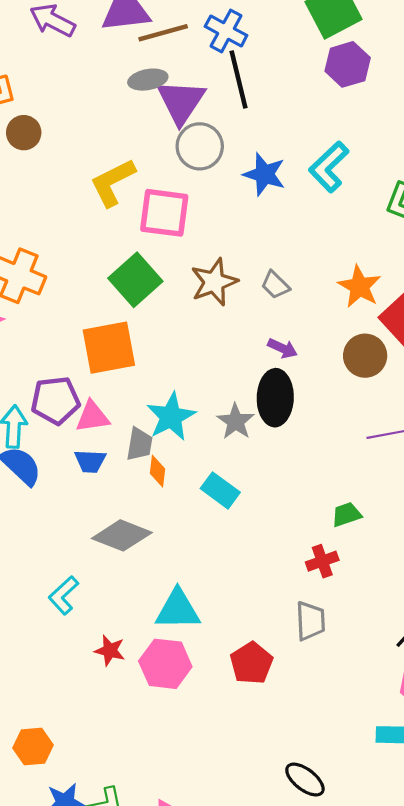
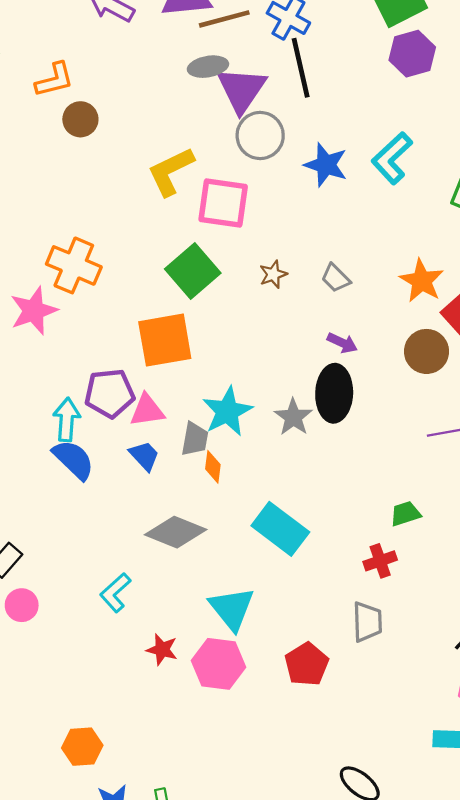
brown star: (214, 282) -> (273, 274), size x0.6
blue trapezoid: (90, 461) -> (144, 456), turned -136
cyan rectangle: (220, 490) -> (280, 529), moved, size x1.4
cyan triangle: (178, 610) -> (232, 609), turned 51

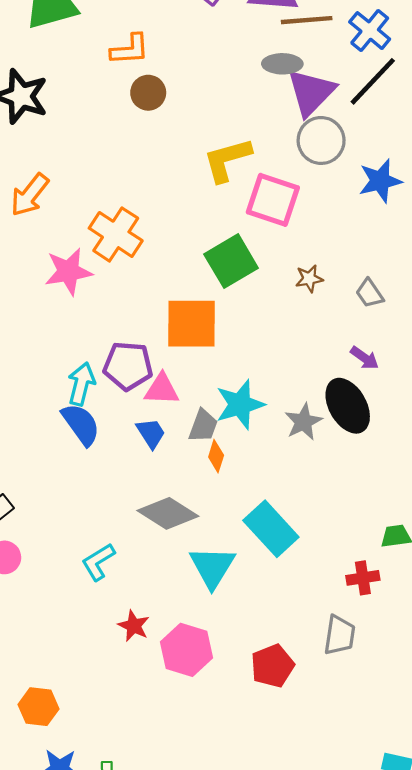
black line: (301, 68) -> (373, 81), turned 46
blue star: (326, 165) -> (380, 181), turned 30
black ellipse: (334, 393) -> (348, 406), turned -42
cyan triangle: (232, 609) -> (212, 567), moved

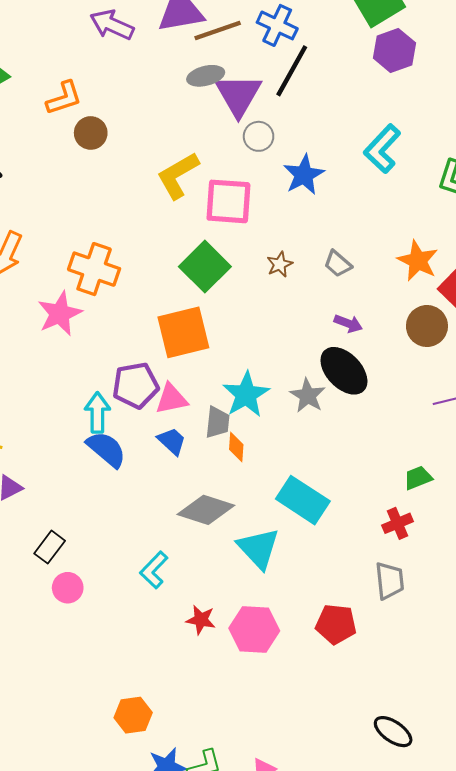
gray circle: (321, 140) -> (259, 136), size x0.7
blue star: (380, 181) -> (304, 175), moved
red pentagon: (273, 666) -> (336, 624), turned -30

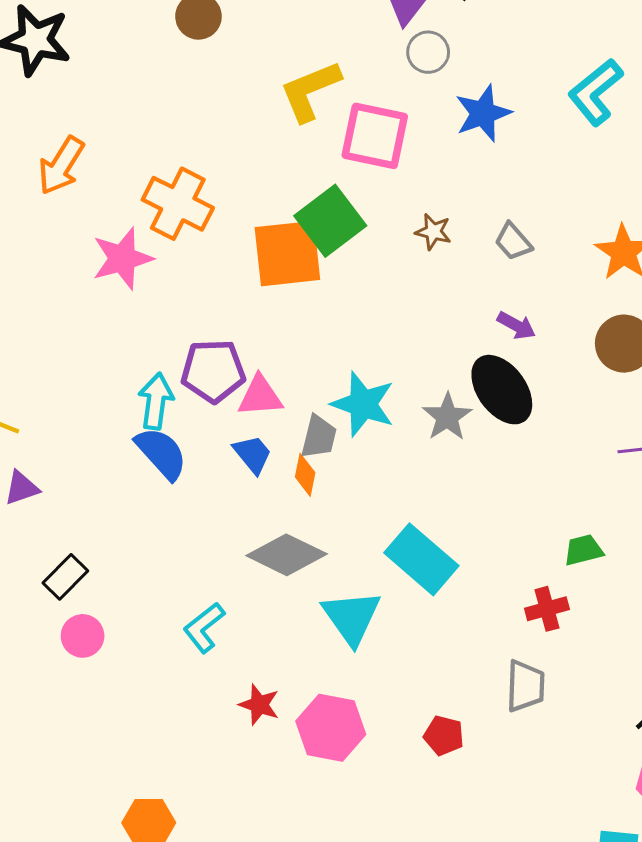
brown star: (280, 264) -> (433, 232), turned 30
orange square: (183, 332) -> (287, 254), moved
cyan star: (246, 395) -> (363, 404), turned -30
orange diamond: (236, 447) -> (305, 475), moved
red pentagon: (336, 624) -> (444, 736), size x0.7

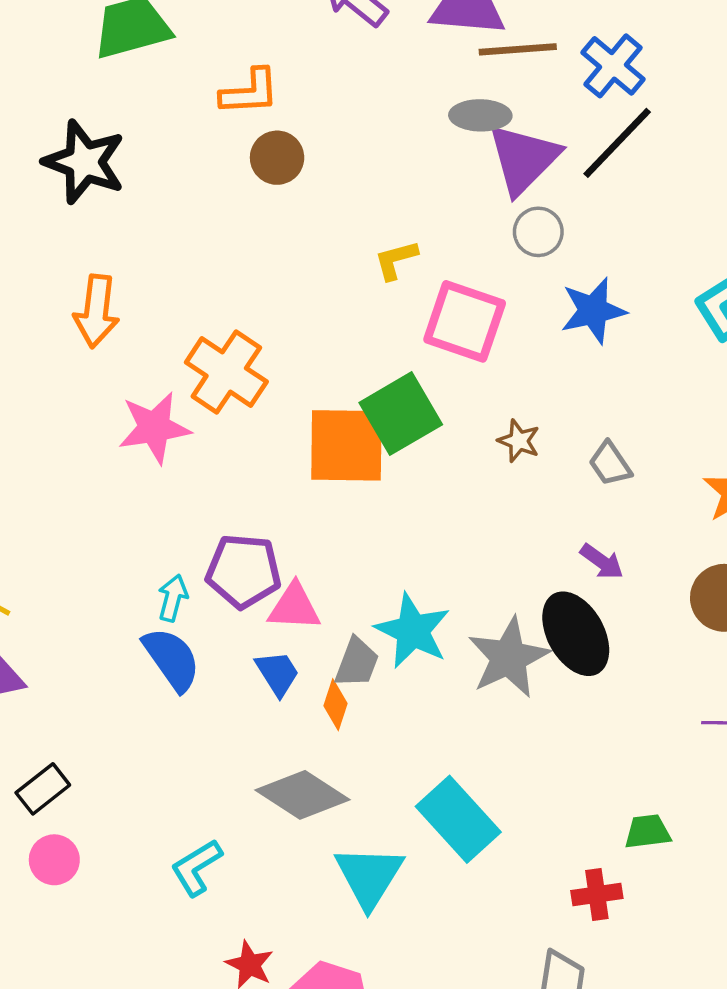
yellow L-shape: (310, 91) -> (396, 260), size x0.6
orange arrow: (61, 166) -> (96, 311), turned -32
cyan arrow: (156, 401) -> (173, 598), size x0.7
gray star: (447, 417) -> (509, 658), size x1.4

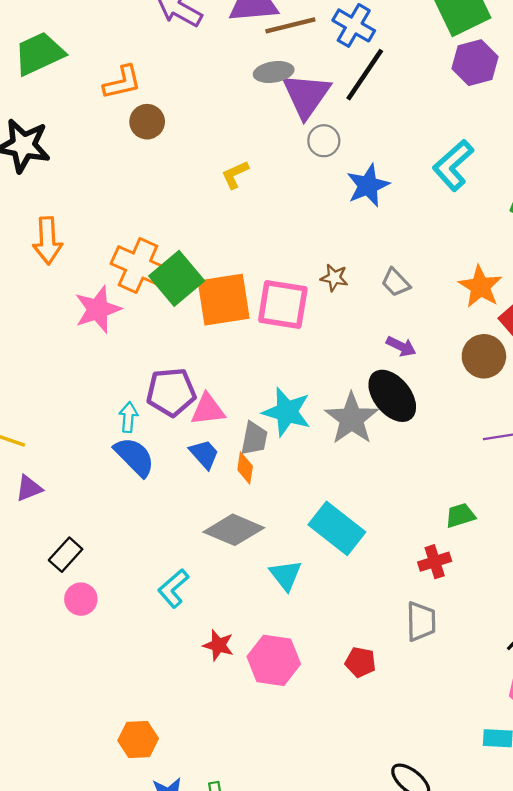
pink square: (465, 321) -> (283, 304), moved
green square: (401, 414) -> (177, 278), moved
cyan triangle: (369, 876) -> (286, 575), size x0.7

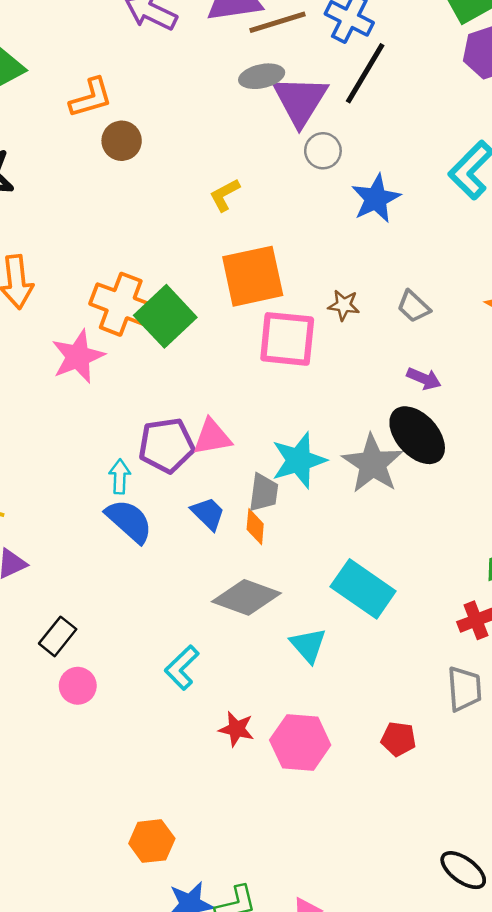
orange square: (224, 300) -> (253, 276), moved
pink triangle: (208, 410) -> (212, 437), moved
cyan star: (287, 412) -> (299, 460), turned -30

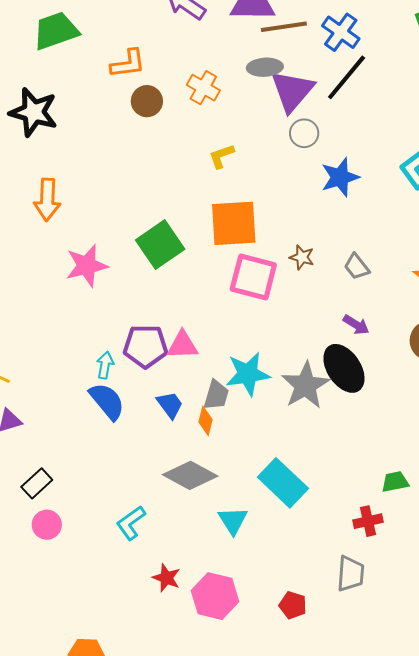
orange cross: (121, 304) -> (203, 88), moved, size x0.7

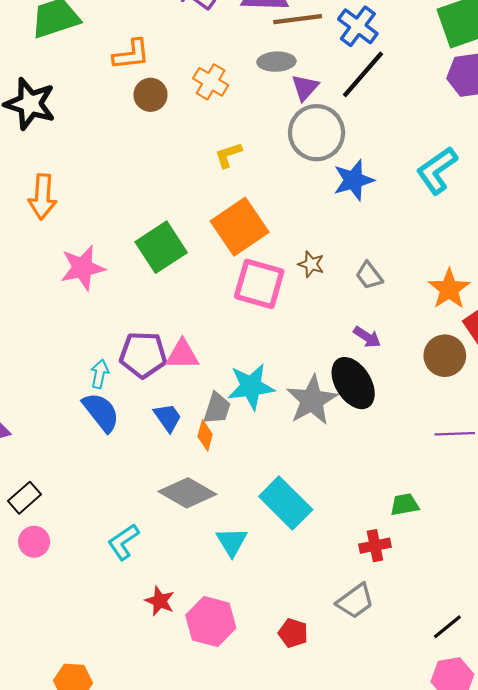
purple triangle: (292, 91) -> (305, 87), size x0.6
gray circle: (304, 133) -> (317, 133), size x1.8
orange square: (234, 223) -> (240, 227), turned -32
gray trapezoid: (351, 574) -> (355, 601), turned 48

